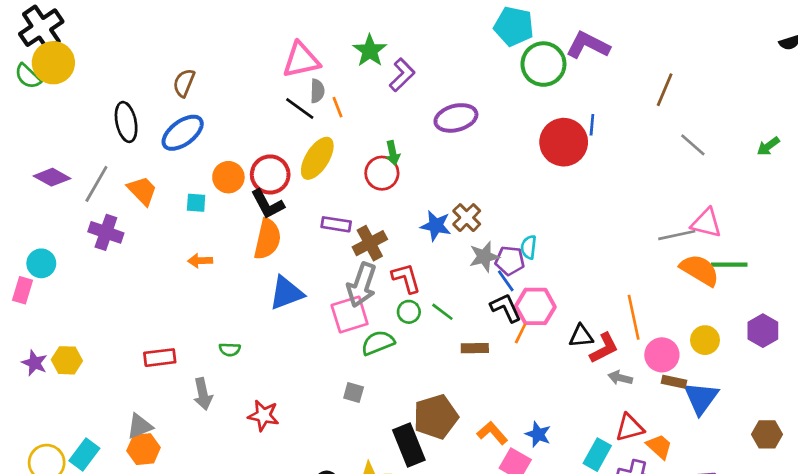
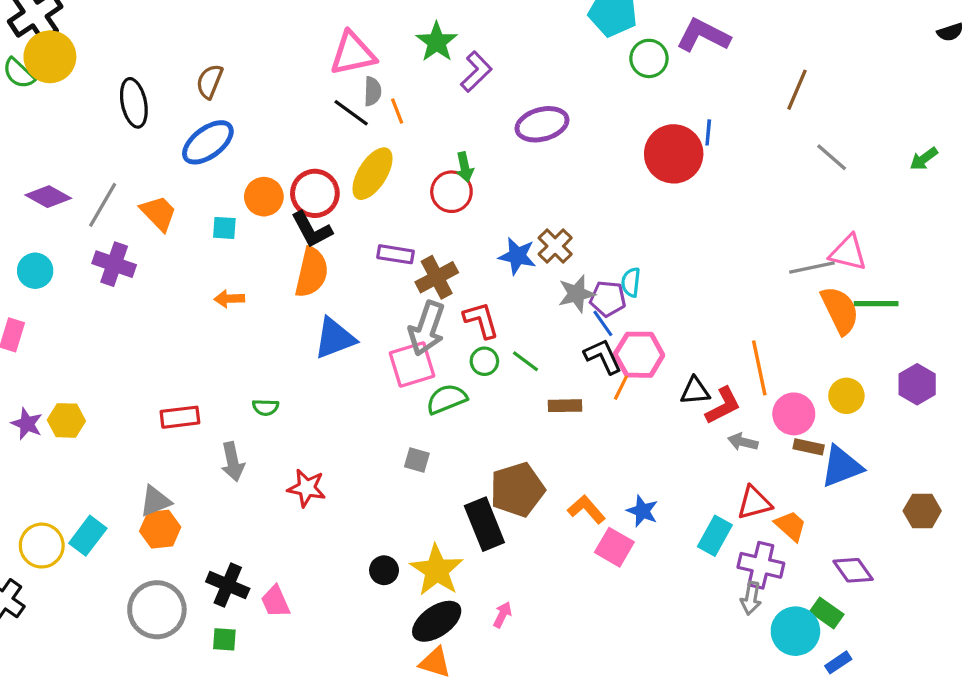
green circle: (543, 64) -> (649, 58), size x0.7
black ellipse: (126, 122) -> (134, 103), moved
cyan circle: (41, 263) -> (35, 271), moved
orange semicircle: (700, 270) -> (840, 310), turned 33
blue triangle: (701, 398) -> (842, 467), turned 33

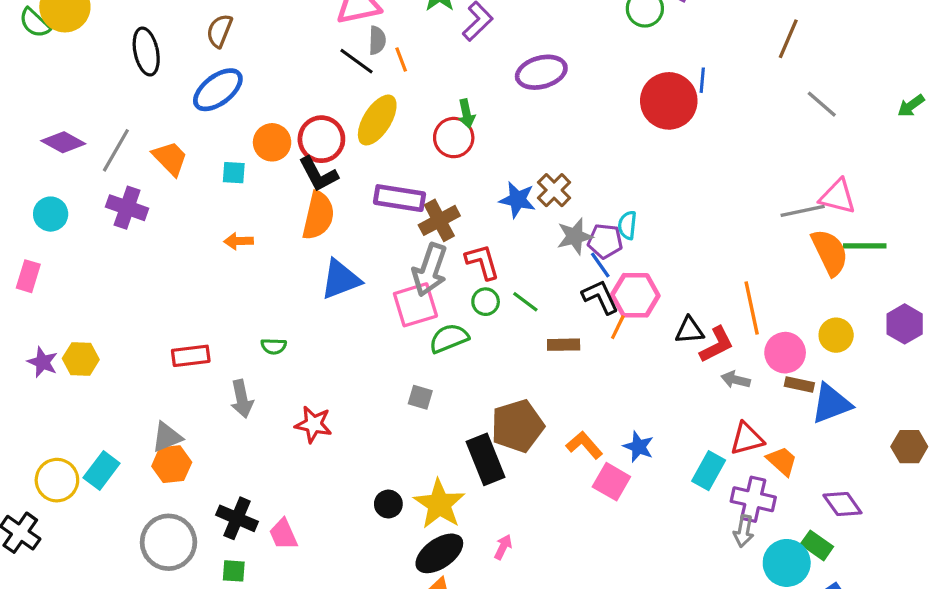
purple rectangle: (396, 254) -> (400, 198), size x1.4

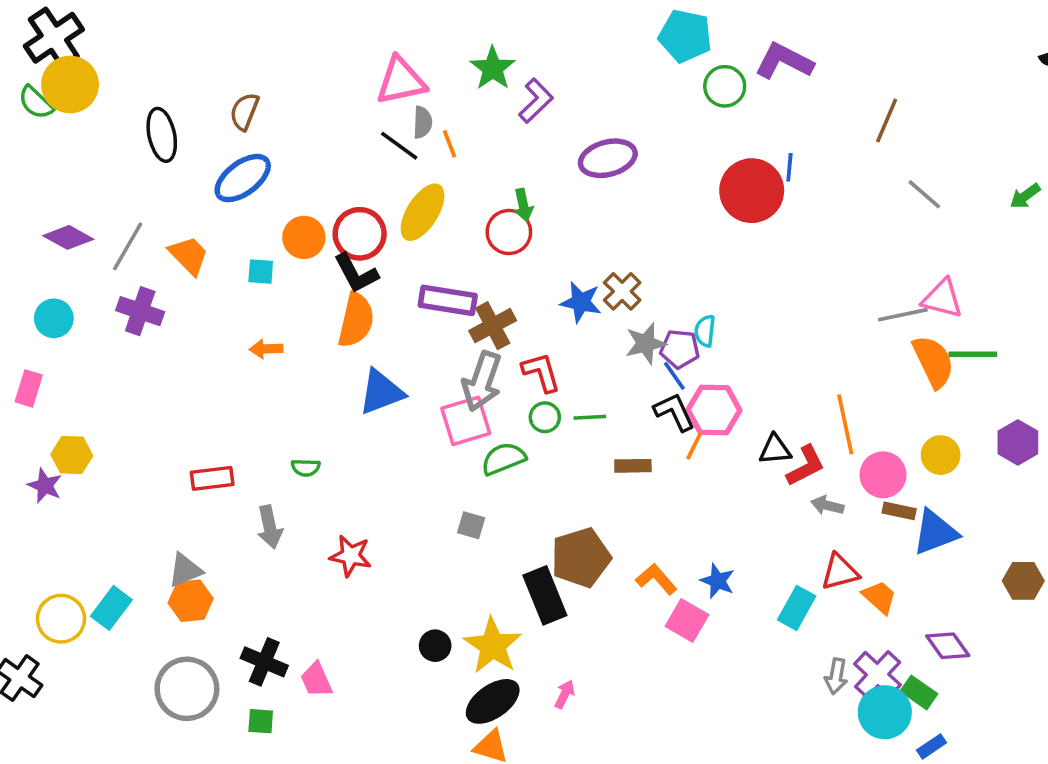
green line: (525, 302) -> (590, 417), turned -40
yellow hexagon: (81, 359) -> (72, 455), moved
purple cross: (753, 499) -> (878, 674), moved, turned 30

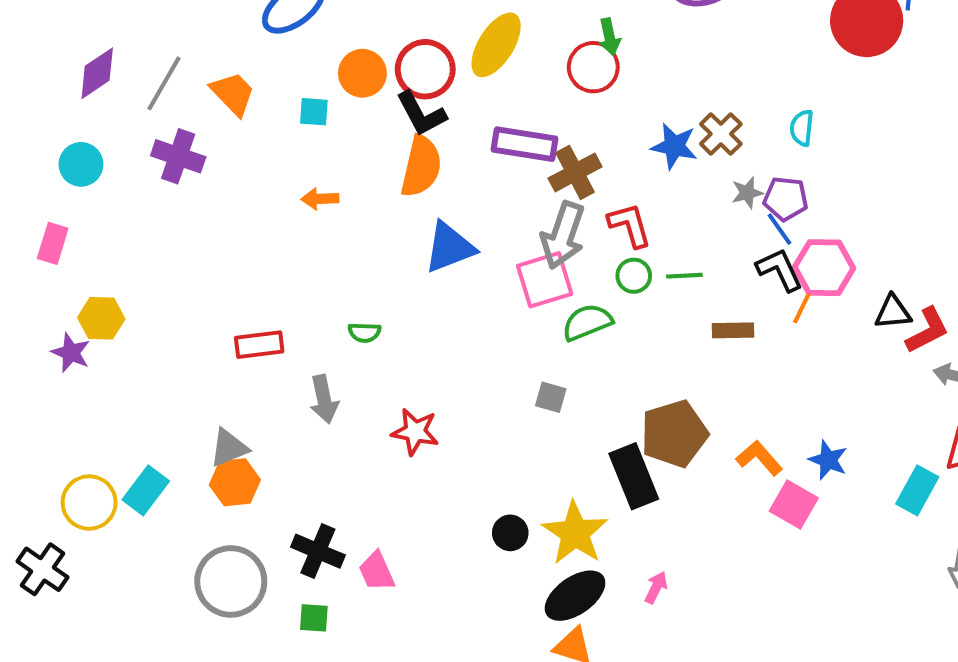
purple diamond: (68, 237) -> (97, 73), turned -63
cyan semicircle: (705, 331) -> (802, 128), moved
gray star: (646, 344) -> (747, 193), size x0.7

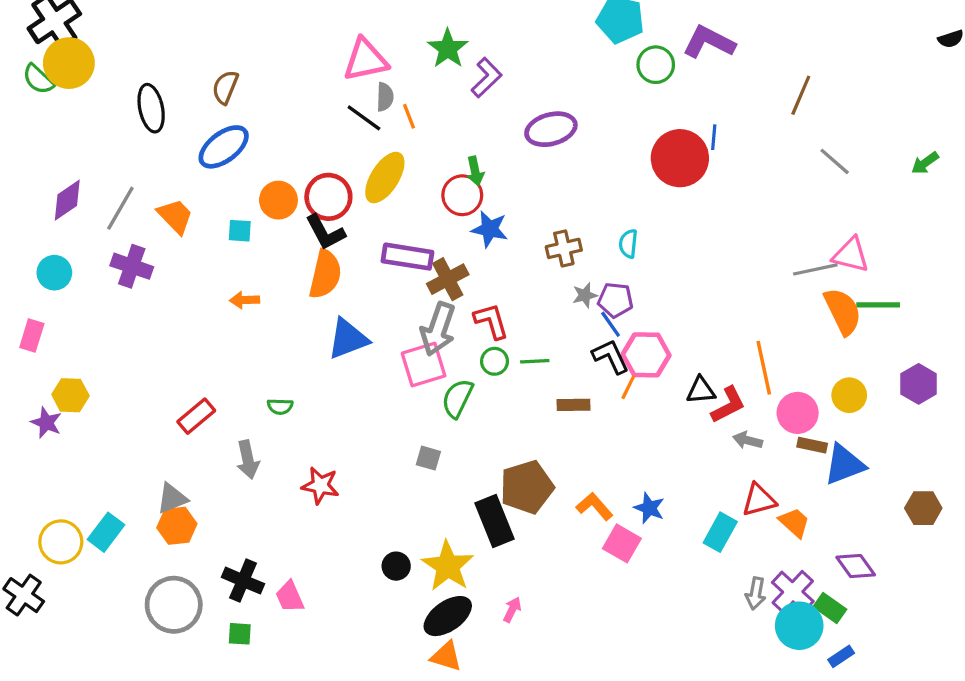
brown cross: (721, 134) -> (564, 248), turned 32
blue star: (674, 146) -> (490, 229), moved
green semicircle: (587, 322) -> (457, 398), turned -42
red rectangle: (259, 345) -> (196, 416), turned -33

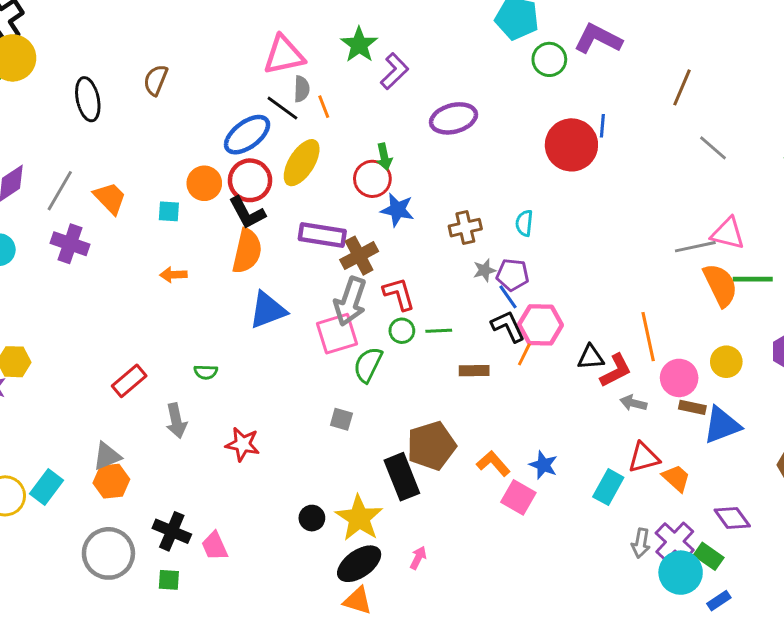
blue ellipse: (224, 147) -> (247, 135), moved

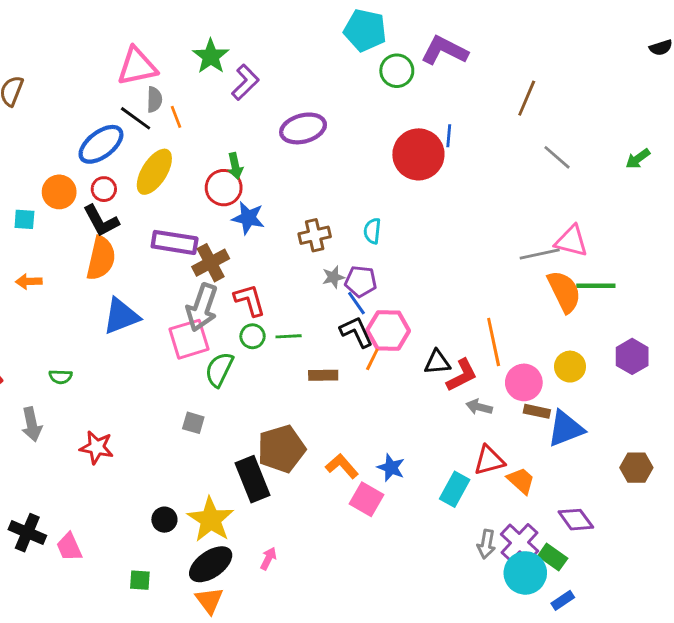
red circle: (250, 180) -> (104, 189), size x0.6
green square: (169, 580) -> (140, 580), moved
orange triangle: (358, 601) -> (209, 600), turned 36

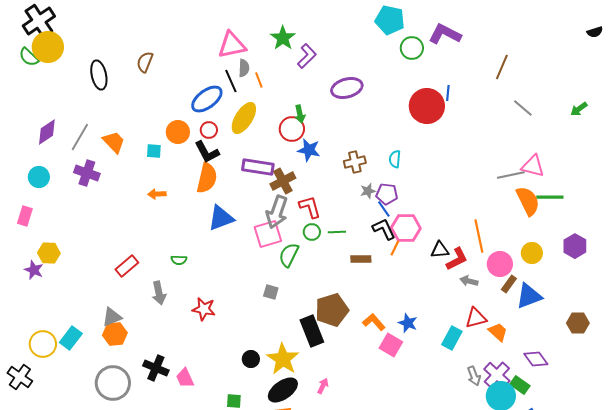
black line: (136, 118) -> (231, 81), turned 30
brown rectangle: (537, 411) -> (509, 284), turned -66
gray arrow: (486, 544) -> (474, 376), turned -30

